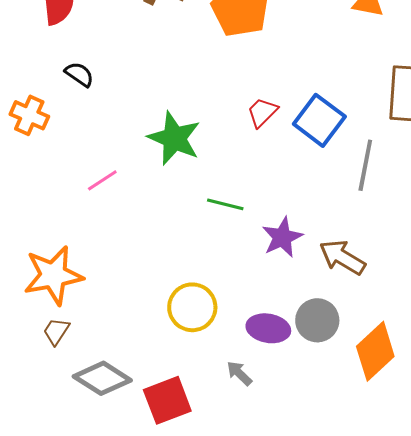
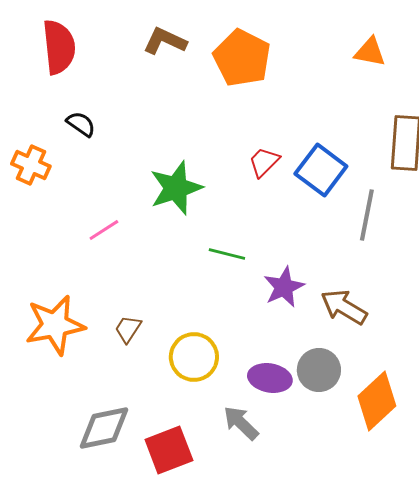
green star: (174, 138) -> (176, 188), turned 30
brown trapezoid: (56, 331) -> (128, 329), moved
gray arrow: (239, 373) -> (241, 423), size x1.4
gray diamond: (102, 378) -> (104, 428), turned -44

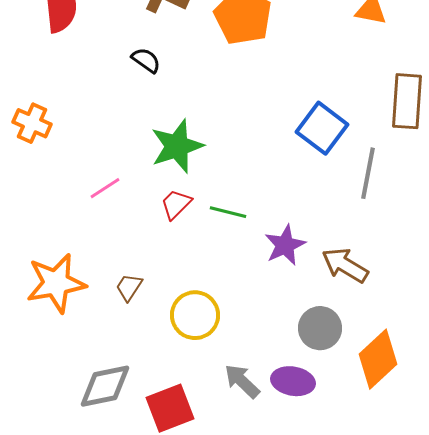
black semicircle: (81, 124) -> (146, 60), moved
red trapezoid: (264, 162) -> (176, 204), moved
purple ellipse: (270, 378) -> (293, 381), moved

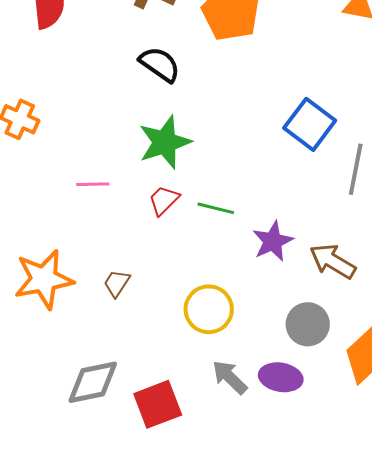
black semicircle: (146, 60) -> (160, 64), moved, size x1.4
pink line: (105, 188) -> (93, 184), turned 32
yellow circle: (195, 315) -> (209, 309), moved

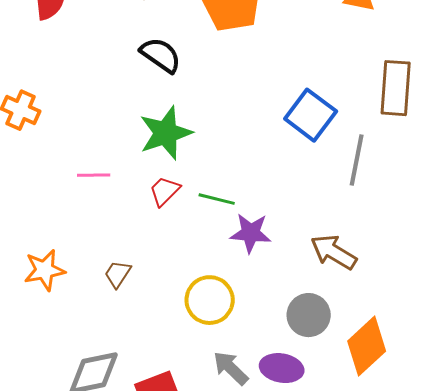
purple star: (273, 241) -> (251, 233), moved, turned 30
orange star: (44, 279) -> (45, 270), size x0.7

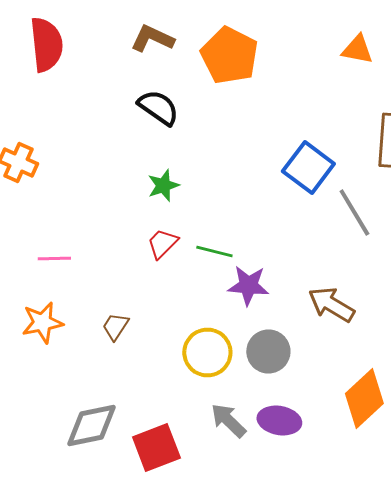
green star: (166, 133) -> (163, 186), size x0.6
gray line: (357, 160) -> (354, 212), turned -42
pink line: (94, 175) -> (54, 258), moved
gray circle: (309, 315) -> (268, 352), moved

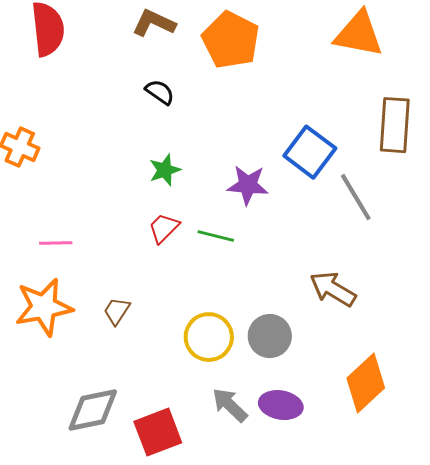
orange triangle: (357, 50) -> (359, 34), size x1.6
black semicircle: (158, 108) -> (160, 92), size x0.7
purple star: (248, 286) -> (248, 185), moved
orange star: (42, 322) -> (44, 307), size x1.4

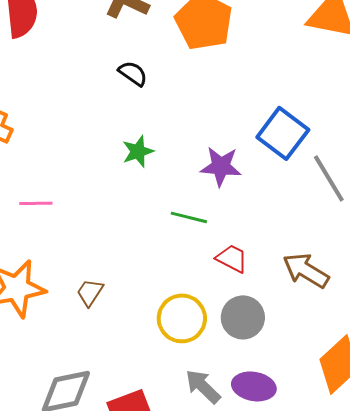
red trapezoid: (164, 228) -> (232, 258), moved, turned 72
pink line: (56, 243) -> (36, 203), moved

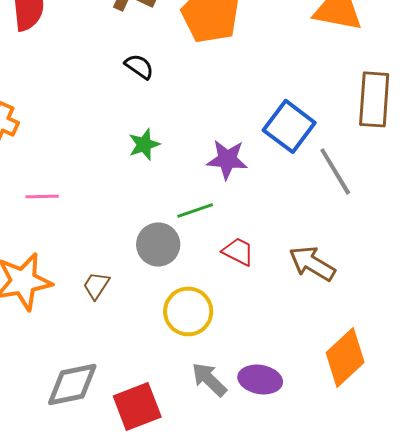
green line: (189, 217) -> (195, 210), turned -33
gray circle: (243, 317) -> (158, 244), moved

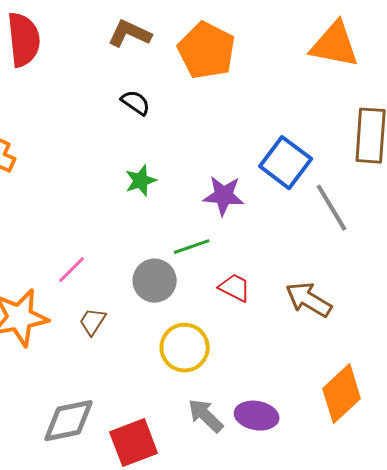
pink line: (42, 196) -> (72, 270), moved, turned -44

